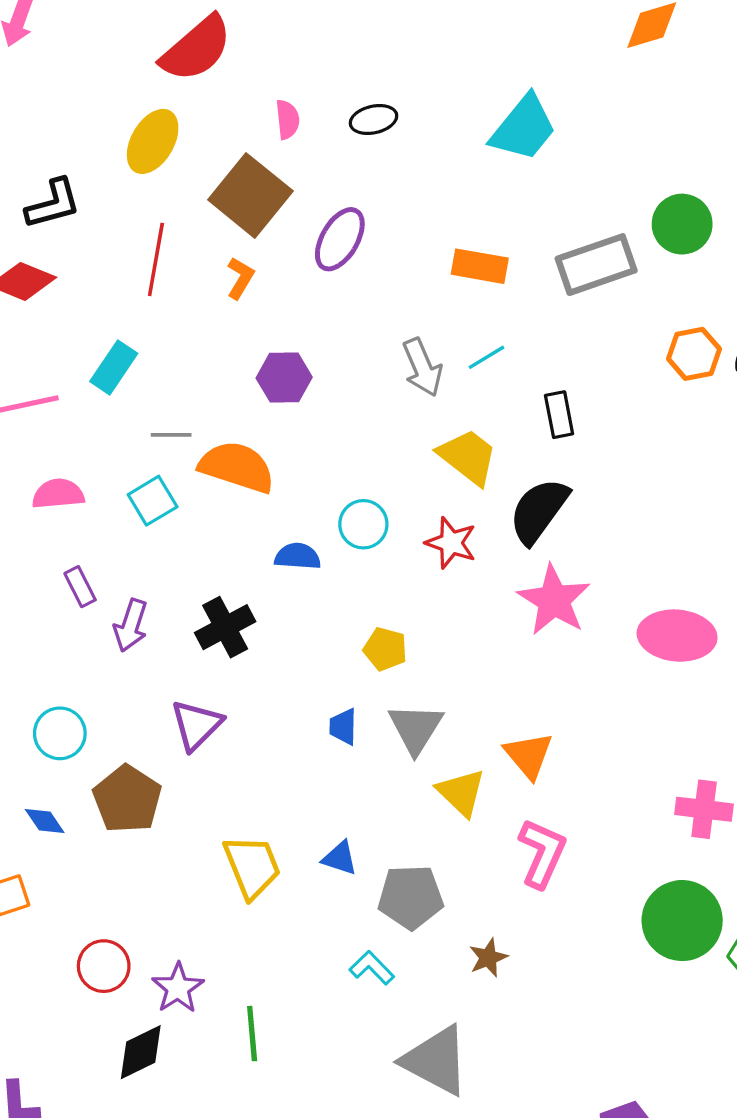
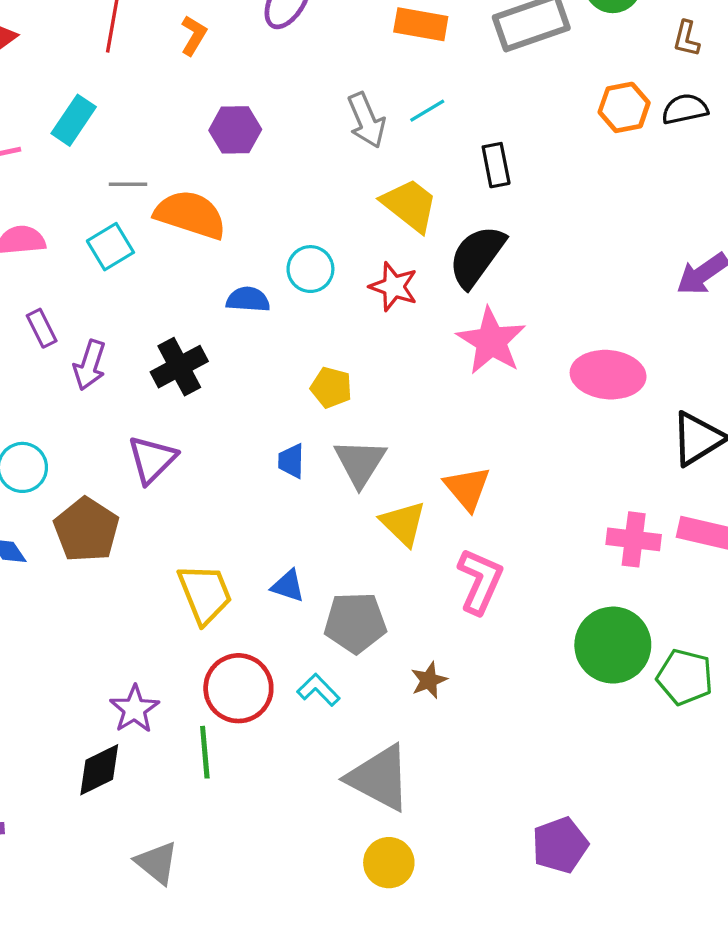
red circle: (104, 966) -> (238, 688), moved, size x1.4

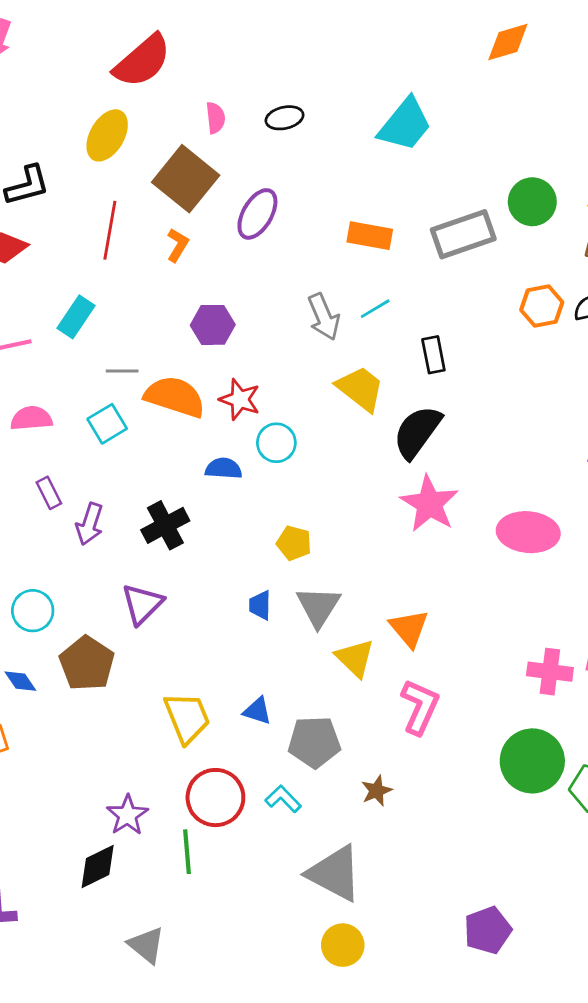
red star: (394, 287) -> (240, 399), moved

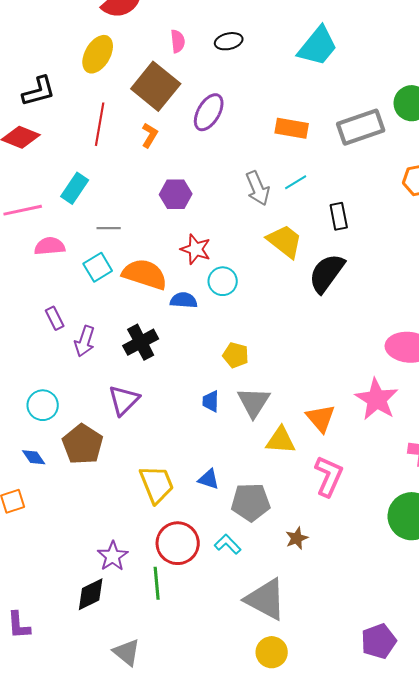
orange semicircle: (175, 397) -> (145, 274), moved
pink semicircle: (31, 418) -> (50, 246), moved
pink star: (429, 504) -> (377, 399), moved
yellow triangle: (355, 658) -> (281, 440), turned -40

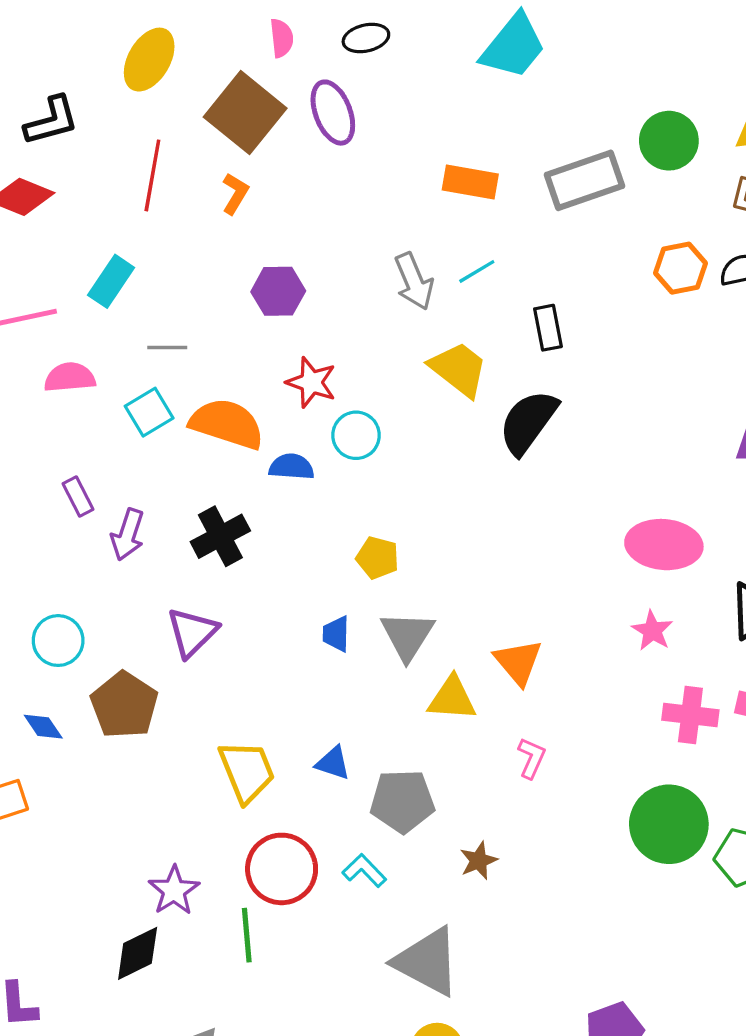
purple ellipse: (209, 112) -> (333, 113), moved, turned -51
pink star: (377, 399) -> (652, 631), moved, size x0.6
pink L-shape: (329, 476) -> (531, 758), size x0.6

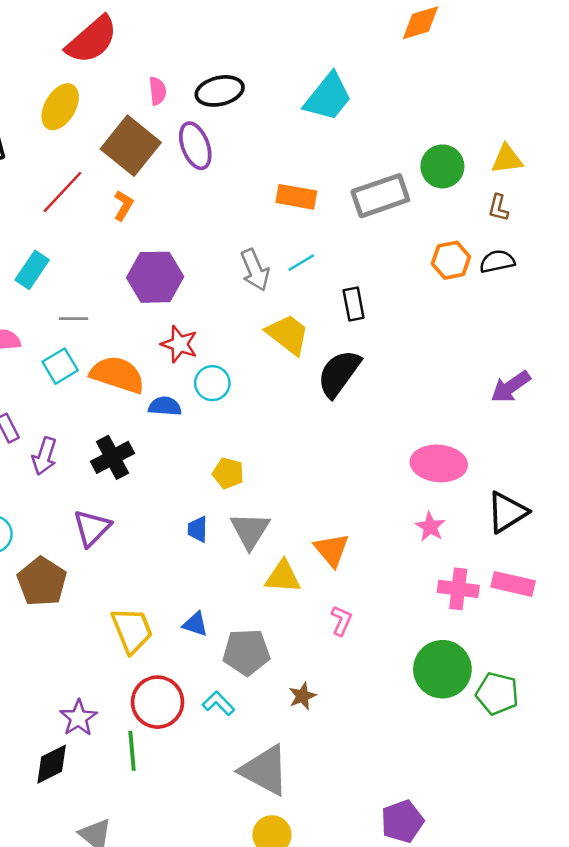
black ellipse: (366, 38) -> (220, 91), size x1.4
red line: (152, 175) -> (63, 192), turned 33
purple hexagon: (278, 291) -> (155, 277), size x1.4

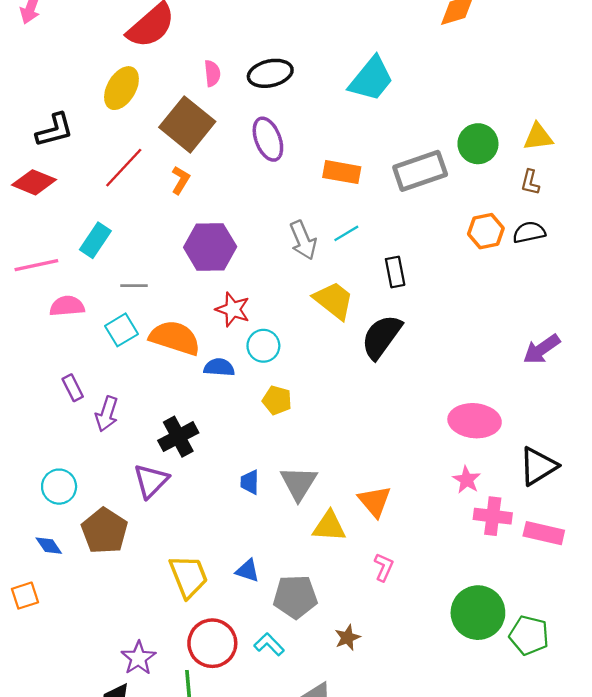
purple ellipse: (195, 146) -> (268, 139), moved
black cross: (112, 457) -> (178, 437), moved
yellow pentagon: (228, 473) -> (277, 400), moved
pink cross: (458, 589) -> (493, 516), moved

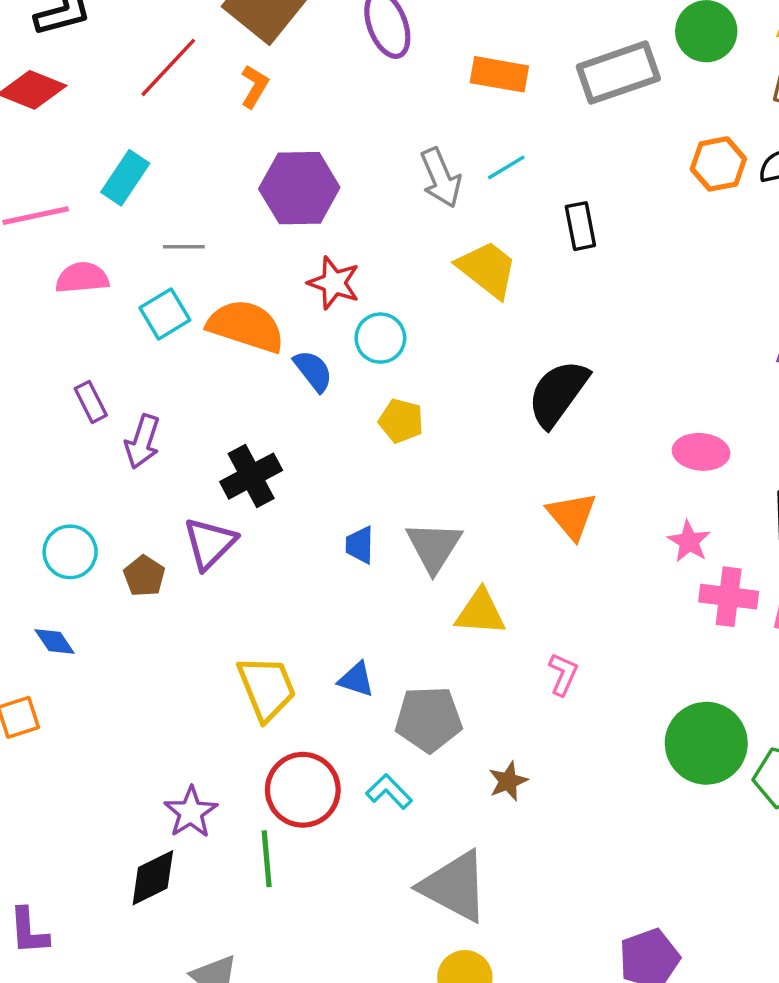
black semicircle: (381, 337) -> (558, 393), moved
blue semicircle: (219, 367) -> (313, 371), turned 48
pink ellipse: (475, 421) -> (701, 452), size x0.7
orange triangle: (375, 501) -> (572, 516), moved
brown pentagon: (104, 531) -> (144, 576), moved, size x0.6

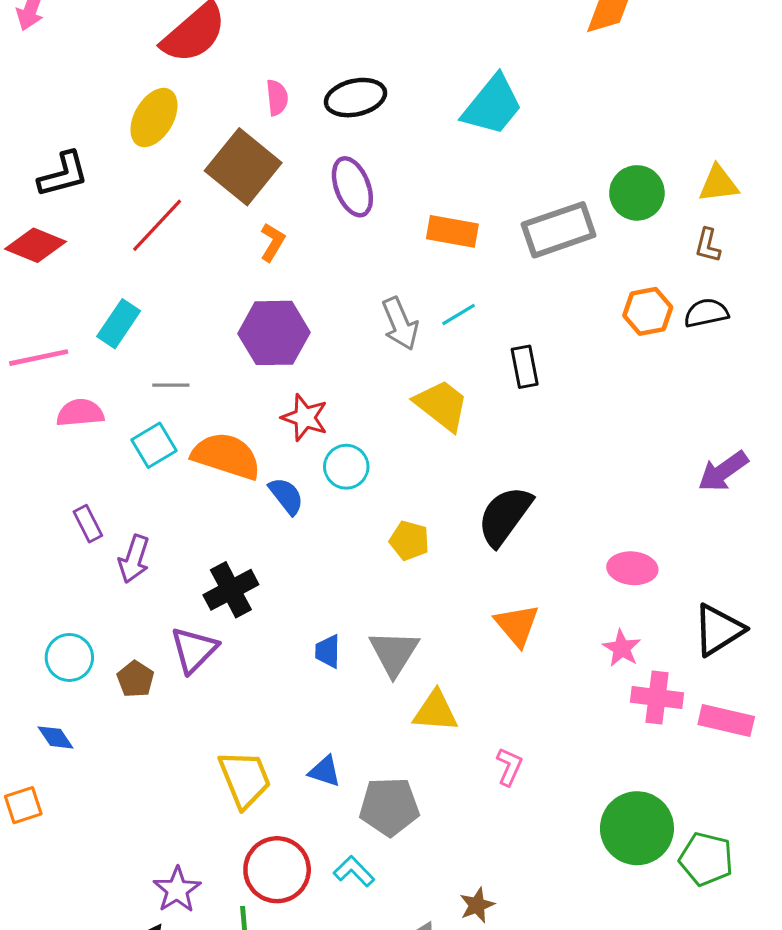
orange L-shape: (255, 86) -> (272, 242), moved
yellow pentagon: (401, 421) -> (409, 541), moved
brown star: (508, 781) -> (477, 905), moved

